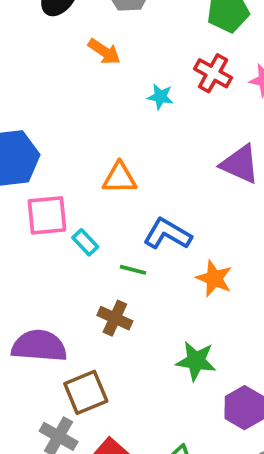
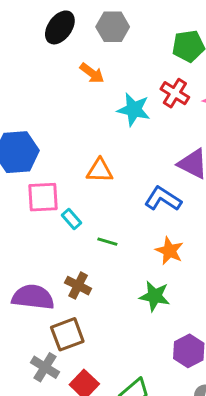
cyan star: (160, 97) -> (134, 110), size x1.6
blue L-shape: (167, 234) -> (163, 199), moved
brown cross: (115, 318) -> (78, 286), moved
green star: (196, 361) -> (155, 296), moved

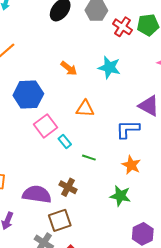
orange arrow: (92, 73) -> (69, 68), moved
red cross: (175, 93) -> (123, 27), moved
pink square: (43, 197) -> (45, 126), turned -35
blue L-shape: (163, 199) -> (128, 129), turned -35

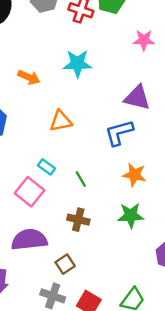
pink square: (45, 126) -> (29, 192), moved
green line: (89, 158) -> (81, 179), turned 56
brown cross: (68, 187) -> (78, 220), moved
brown square: (60, 220) -> (65, 264), size x0.7

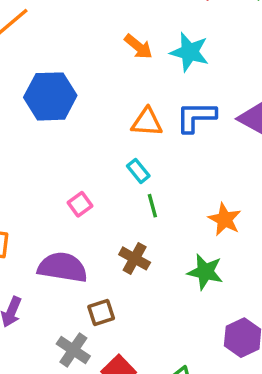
orange arrow: (29, 77) -> (138, 47), moved
blue L-shape: (119, 133) -> (196, 117), moved
cyan rectangle: (46, 167) -> (138, 171), moved
pink square: (29, 192) -> (80, 204), size x0.6

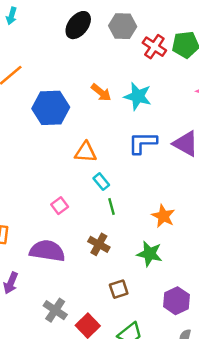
blue hexagon: (50, 96) -> (51, 108), moved
orange triangle: (147, 122) -> (86, 152), moved
brown square: (101, 312) -> (119, 289), moved

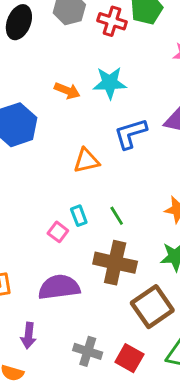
orange triangle: (86, 152) -> (86, 161), moved
cyan rectangle: (101, 182) -> (79, 216), moved, turned 35
brown cross: (99, 244) -> (115, 263), size x1.6
brown square: (119, 289) -> (152, 307), size x1.8

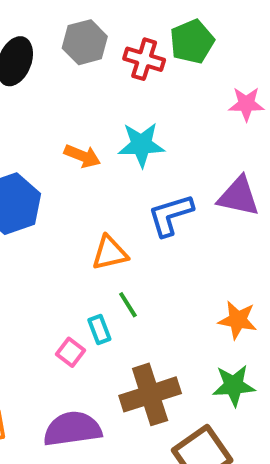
green line: (117, 216) -> (128, 305), moved
brown cross: (115, 263) -> (150, 394), turned -30

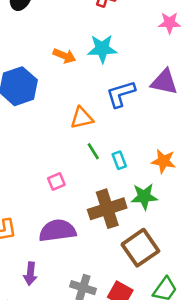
cyan rectangle: (99, 330) -> (119, 160), moved
pink square: (71, 352) -> (56, 181), turned 30
green star: (234, 385) -> (144, 197), moved

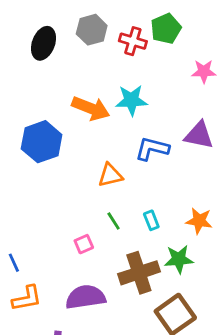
orange arrow: (64, 56) -> (91, 108), size x1.5
blue L-shape: (121, 94) -> (152, 149), turned 32
green line: (93, 151) -> (114, 221), moved

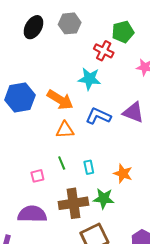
red cross: (133, 41) -> (104, 51), moved
orange arrow: (91, 108) -> (60, 100), moved

